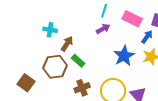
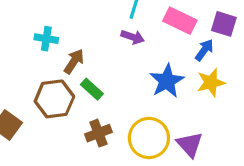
purple arrow: (103, 29) -> (133, 37), turned 48

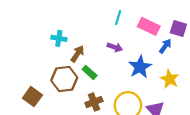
purple arrow: (133, 37) -> (115, 47), moved
yellow star: (211, 83) -> (170, 79), moved, turned -30

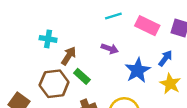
cyan line: (118, 18) -> (113, 16), turned 56
blue arrow: (165, 46) -> (165, 58), moved

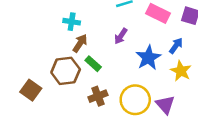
cyan cross: (48, 39) -> (72, 22), moved
purple arrow: (110, 49) -> (121, 36), turned 105

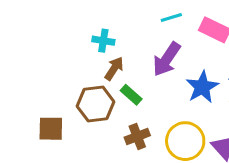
purple arrow: (121, 36) -> (167, 59), size x1.6
brown square: (31, 90) -> (51, 129), turned -35

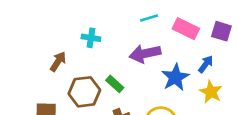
purple arrow: (167, 59) -> (145, 54), turned 44
brown arrow: (114, 68) -> (58, 62), moved

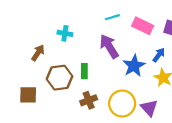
purple arrow: (145, 54) -> (109, 46), turned 70
green rectangle: (115, 84) -> (84, 71), turned 48

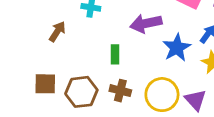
purple arrow: (109, 46) -> (146, 23), turned -70
brown hexagon: (60, 78) -> (81, 92), moved
brown cross: (89, 100) -> (120, 91), turned 35

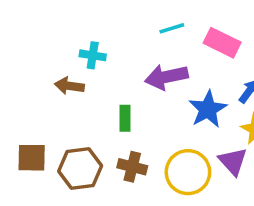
brown arrow: (57, 31) -> (69, 86), moved, turned -115
purple triangle: (196, 100) -> (233, 161), moved

